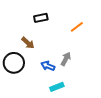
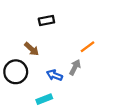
orange line: (77, 27) -> (87, 47), moved
cyan rectangle: (57, 87) -> (44, 99), moved

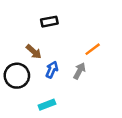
blue arrow: (54, 75) -> (52, 70), moved, turned 91

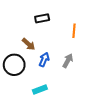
orange line: (93, 49) -> (74, 31), moved, turned -48

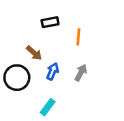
orange line: (74, 31) -> (78, 37), moved
cyan rectangle: (40, 90) -> (48, 107), turned -32

